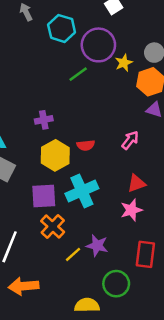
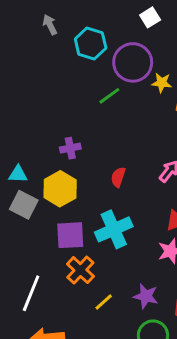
yellow star: (124, 63) -> (162, 83), turned 30
red semicircle: (86, 145) -> (118, 177), turned 114
yellow hexagon: (55, 155) -> (60, 189), moved
purple star: (97, 246) -> (146, 296), moved

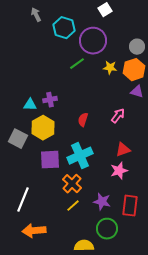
yellow star: (162, 83) -> (110, 68), moved
cyan triangle: (18, 174) -> (30, 105), moved
orange cross: (80, 270) -> (72, 184), moved

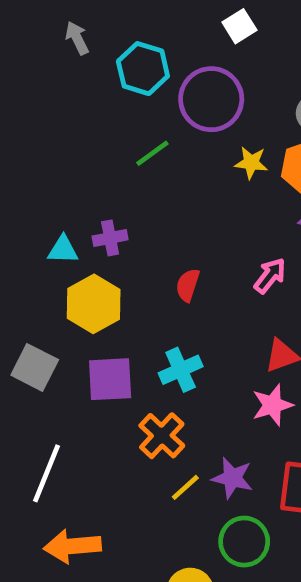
green line: (77, 64) -> (152, 153), moved
gray square: (18, 139) -> (35, 367), moved
cyan cross: (80, 156) -> (181, 370), size x0.7
yellow line: (73, 206) -> (185, 487), moved

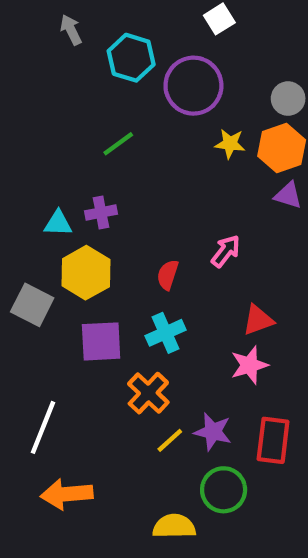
green line: (152, 153) -> (118, 144), moved
pink arrow: (270, 276) -> (226, 251), moved
red semicircle: (188, 285) -> (168, 275), moved
gray square: (35, 367) -> (32, 305), moved

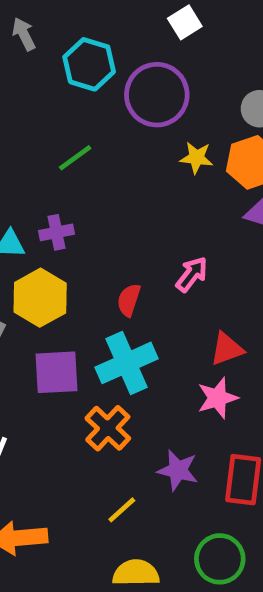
cyan cross: (166, 333) -> (126, 363), size x1.4
yellow line: (170, 440) -> (122, 510), moved
green circle: (224, 490) -> (220, 559), moved

